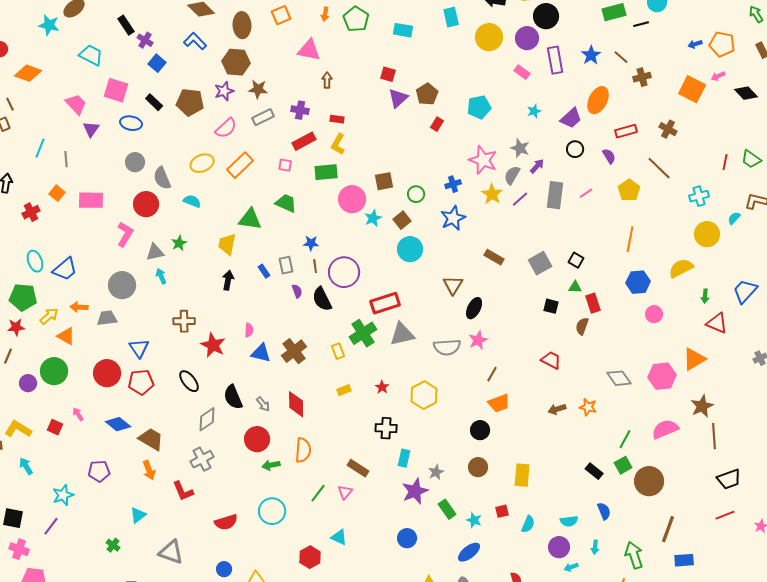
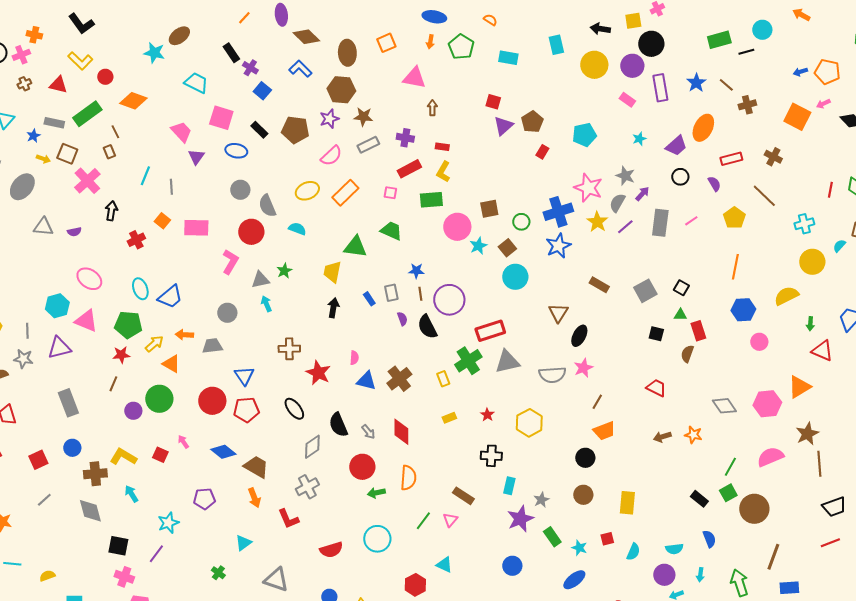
blue cross: (453, 184) -> (558, 212), size x1.8
gray circle: (122, 285) -> (227, 313), size x0.7

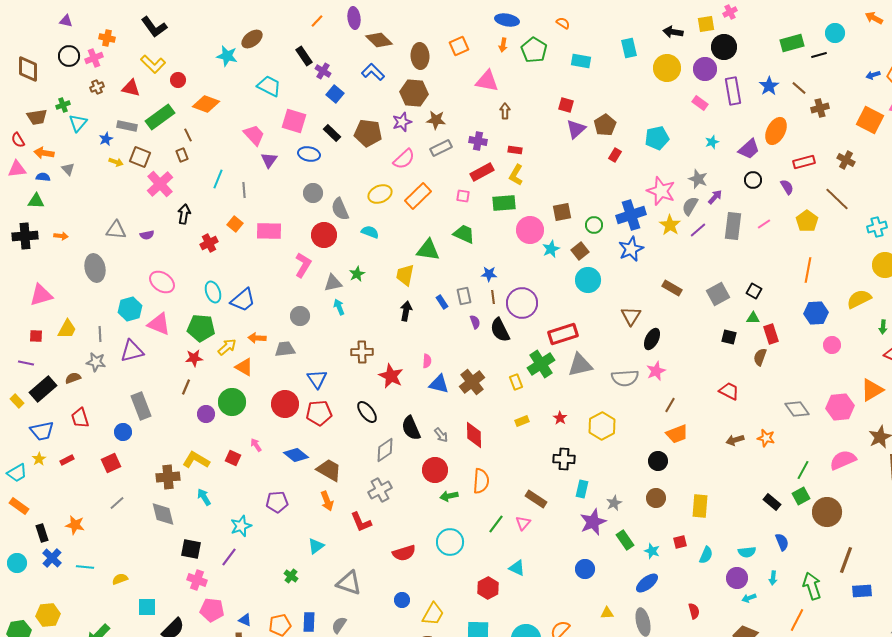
gray ellipse: (22, 187) -> (95, 268), moved, turned -52
blue circle: (72, 448) -> (123, 432), moved

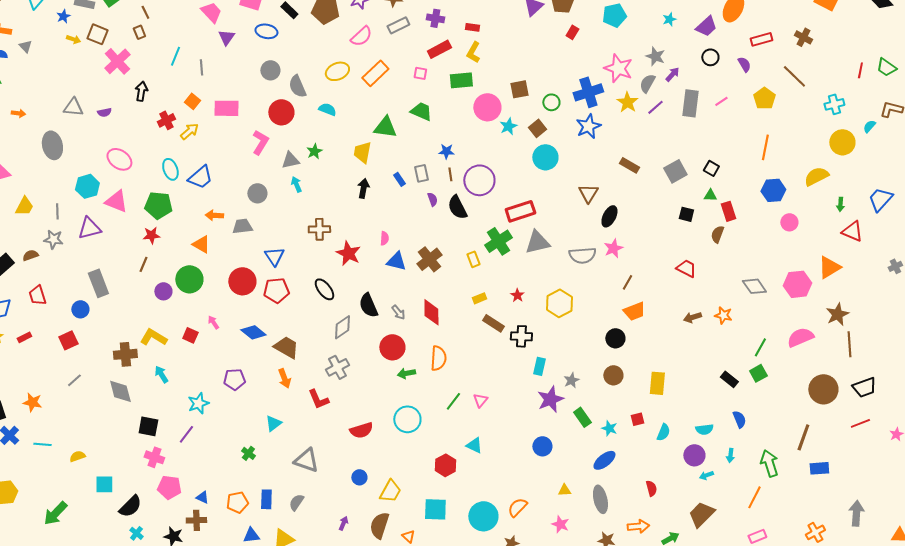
yellow arrow: (227, 347) -> (189, 131), moved
brown rectangle: (536, 499) -> (493, 323), moved
brown circle: (827, 512) -> (823, 389), moved

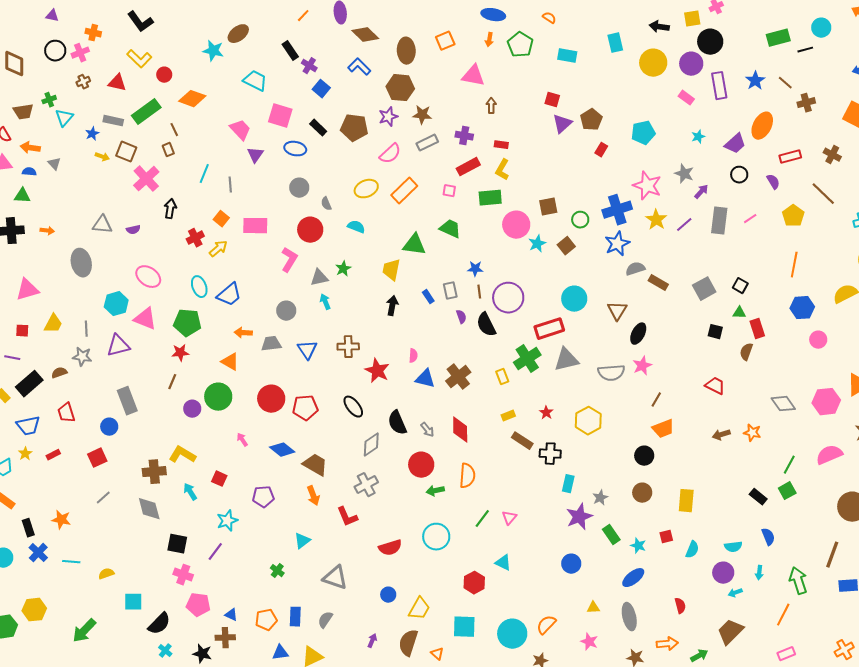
gray semicircle: (647, 83) -> (635, 269), moved, turned 42
gray semicircle: (297, 86) -> (326, 204), size x0.6
cyan circle: (545, 157) -> (574, 299), moved
blue triangle: (274, 256) -> (307, 350), moved
red square: (190, 335) -> (219, 479), moved

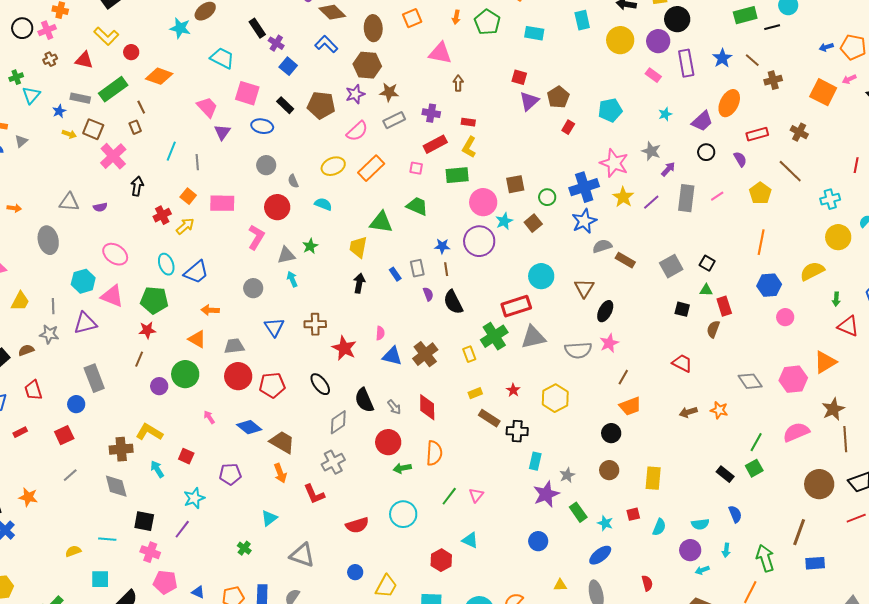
gray triangle: (54, 164) -> (21, 141), turned 32
purple circle: (508, 298) -> (479, 241), moved
gray trapezoid: (271, 344) -> (234, 346), moved
cyan line: (71, 562) -> (107, 539), moved

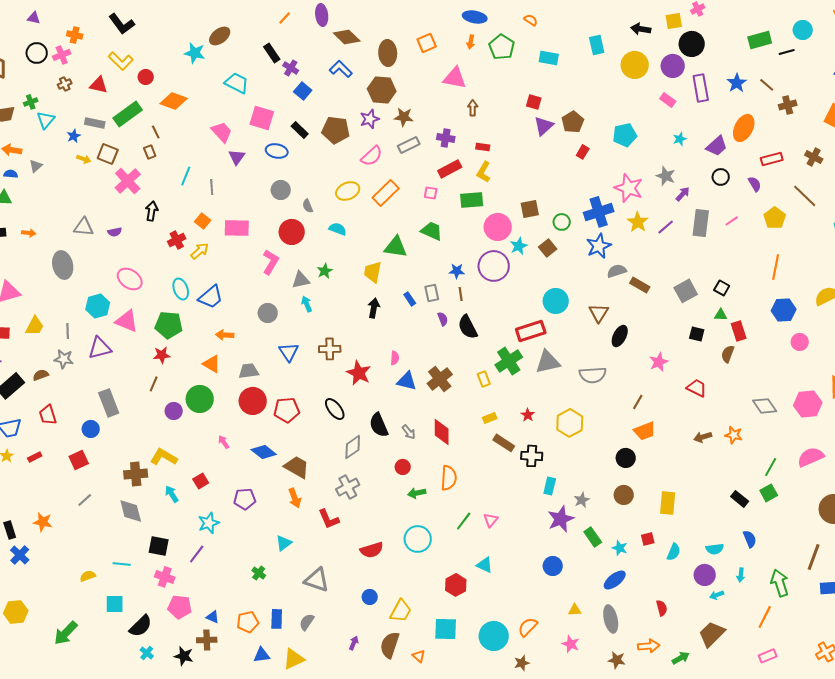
pink star: (609, 343) -> (659, 362), moved
red circle: (388, 442) -> (403, 467), size x0.6
red square: (186, 456) -> (201, 481), turned 35

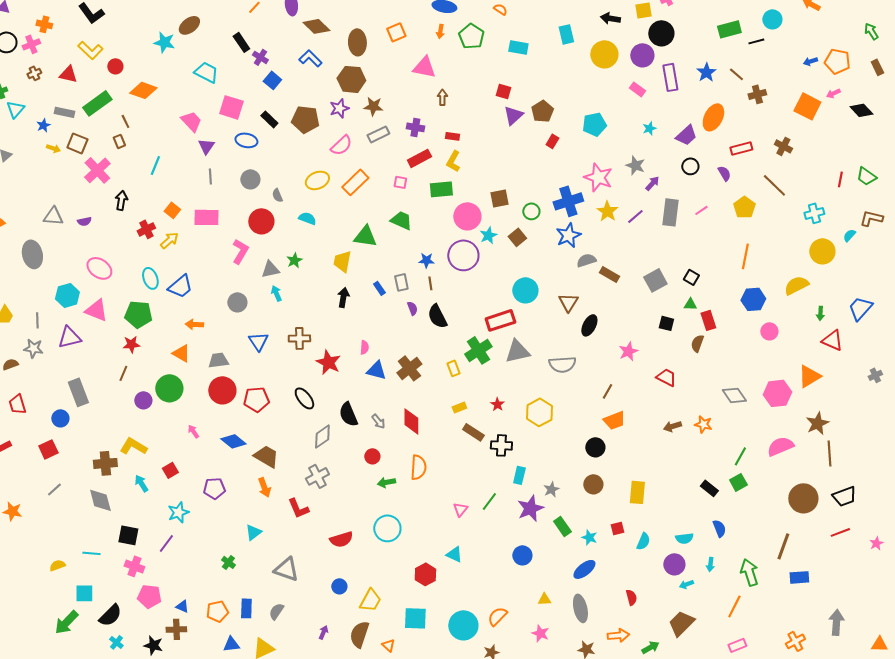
gray line: (212, 187) -> (210, 176), moved
green line: (464, 521) -> (489, 501), moved
green arrow: (66, 633) -> (66, 622), moved

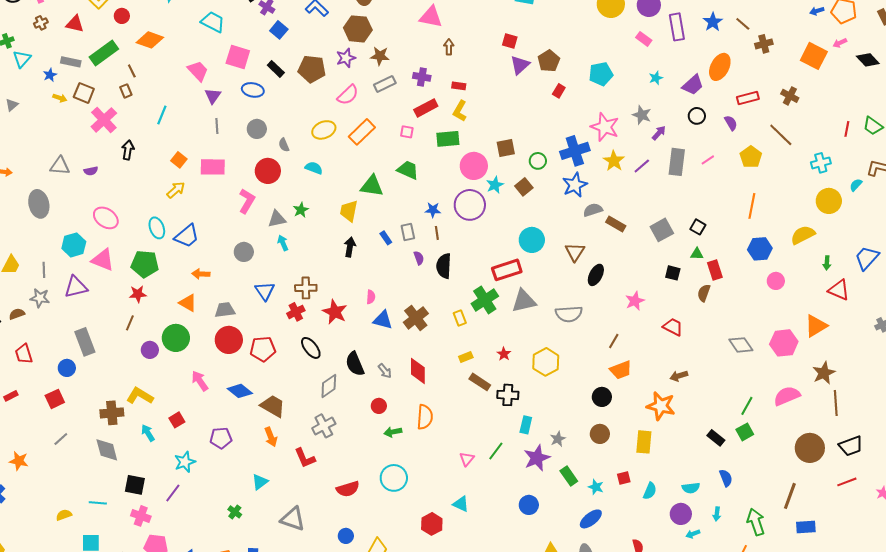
red cross: (146, 229) -> (296, 312), moved
black semicircle: (437, 316) -> (444, 266), turned 30
orange star: (703, 424) -> (661, 406), moved, size x1.6
pink arrow: (193, 431) -> (200, 381), size x1.5

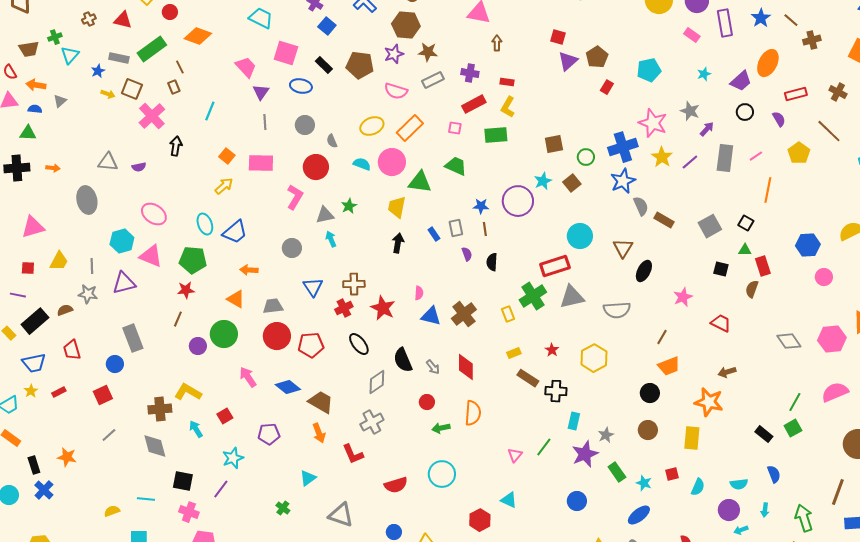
pink semicircle: (348, 95) -> (396, 91), turned 60
pink circle: (474, 166) -> (392, 162), moved
orange line: (752, 206) -> (768, 190), moved
gray semicircle: (593, 210) -> (641, 206), turned 84
black semicircle: (444, 266) -> (492, 262), size x0.7

